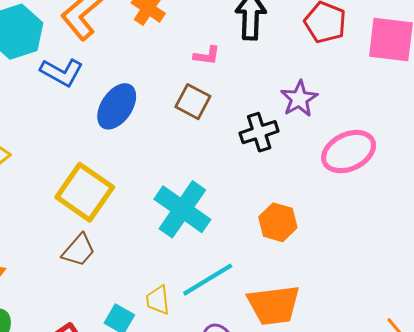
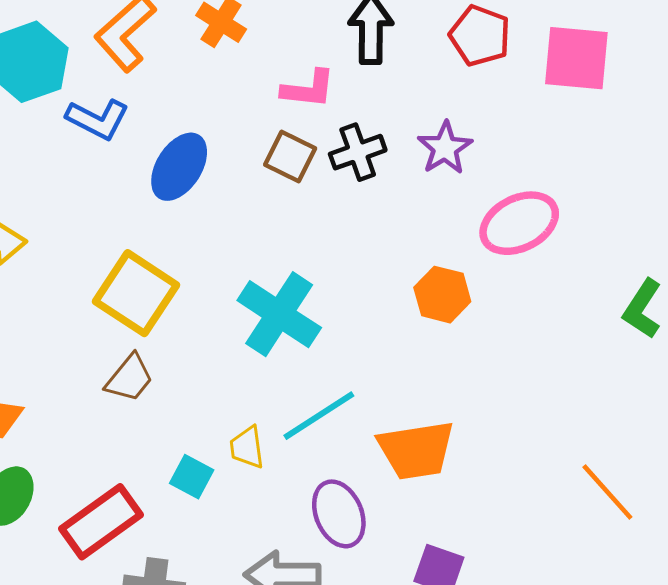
pink L-shape: (207, 56) -> (308, 89), size x1.4
black cross: (259, 132) -> (358, 152), moved
orange hexagon: (278, 222) -> (442, 295), moved

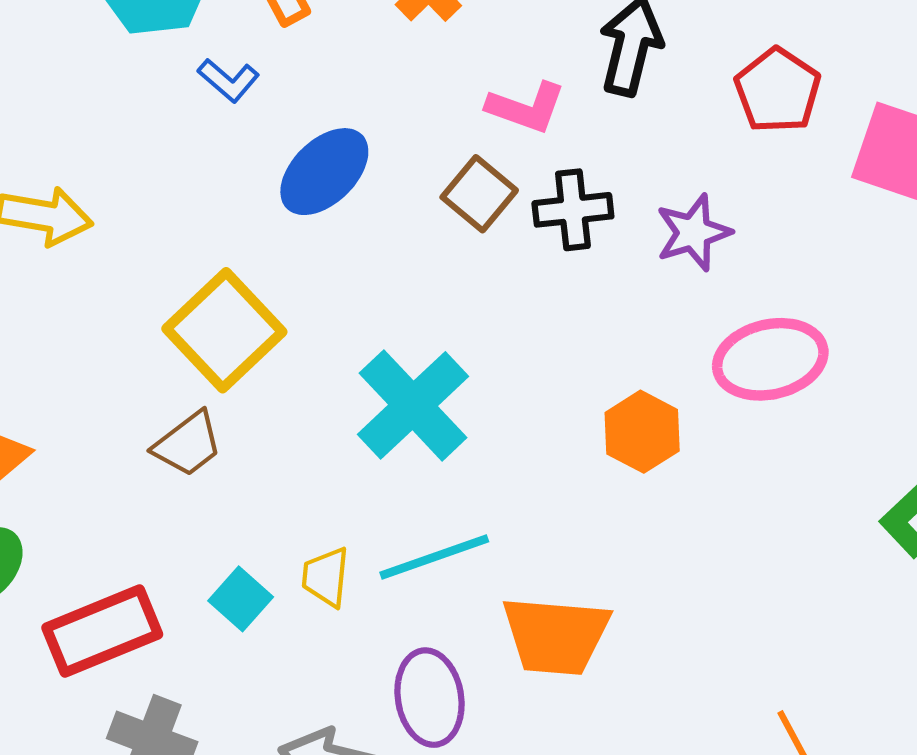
blue L-shape: (98, 119) -> (229, 80), size x0.7

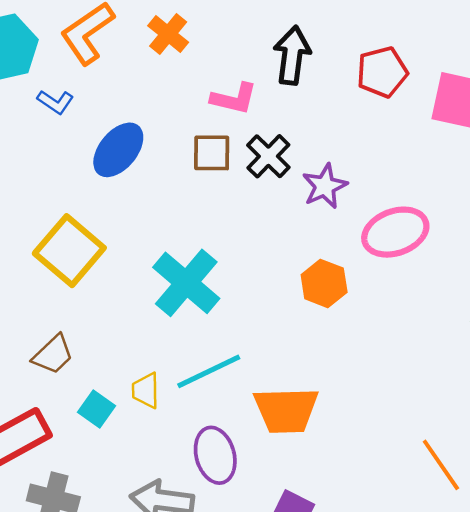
red pentagon: (778, 90) -> (382, 72), turned 30
brown square: (479, 194) -> (212, 153), turned -33
black cross: (573, 210) -> (268, 156), turned -33
purple star: (693, 233) -> (325, 186), moved
brown trapezoid: (188, 444) -> (53, 355), moved

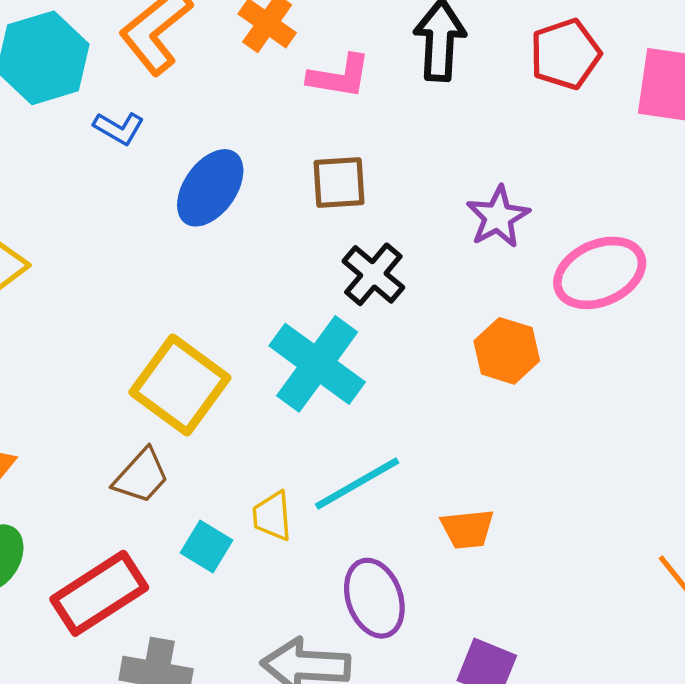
pink L-shape: (234, 99) -> (339, 76), moved
black cross: (268, 156) -> (373, 274), moved
yellow square: (69, 251) -> (180, 385), moved
orange trapezoid: (286, 410) -> (467, 529), size x0.6

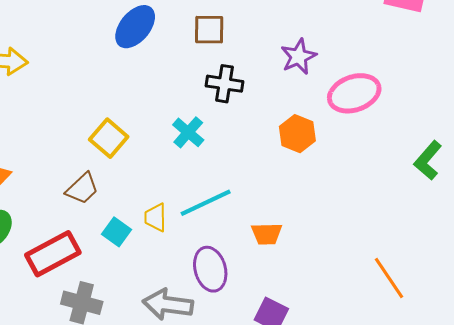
black cross: (373, 274) -> (225, 84), turned -36
cyan cross: (317, 364) -> (188, 132), size x0.6
yellow square: (180, 385) -> (109, 138), size x0.7

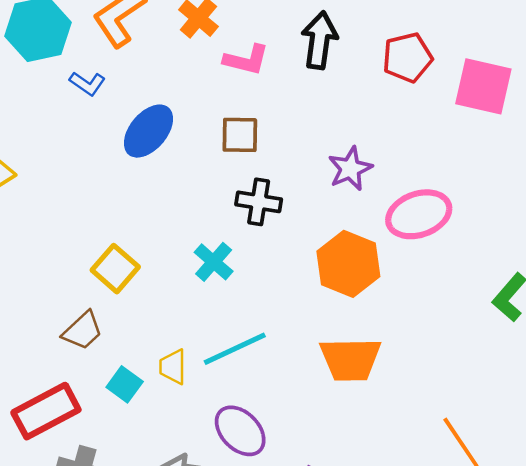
orange hexagon: (297, 134) -> (348, 264), size x1.4
orange trapezoid: (267, 234) -> (350, 359), moved, size x1.6
purple ellipse: (210, 269) -> (240, 431), turned -30

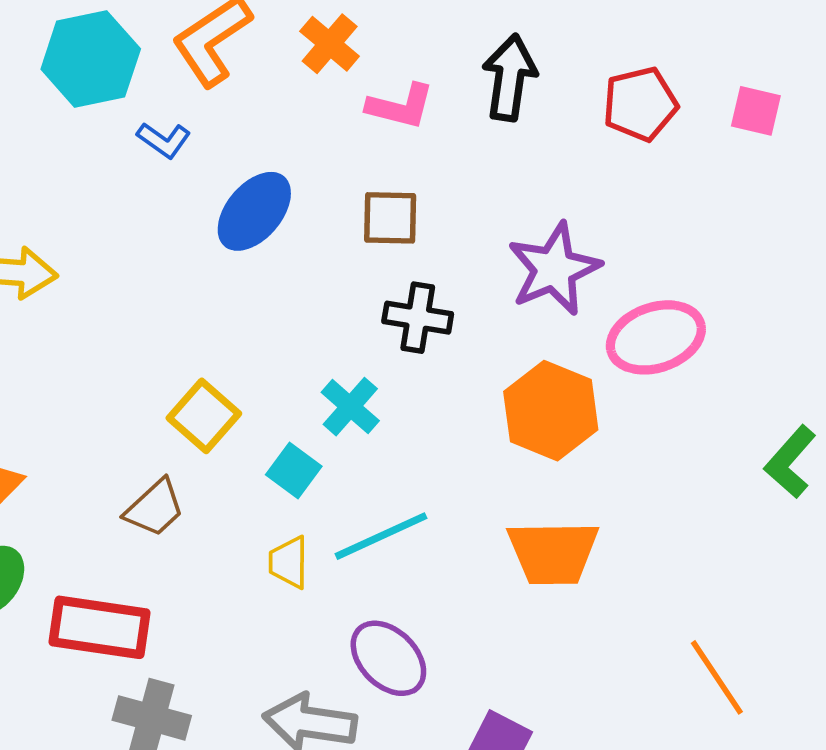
pink square: (483, 86) -> (756, 111), moved, size x0.6
purple star: (350, 169) -> (554, 269), size x1.4
cyan square: (125, 384) -> (294, 471), moved
red rectangle: (46, 411) -> (100, 627), turned 36

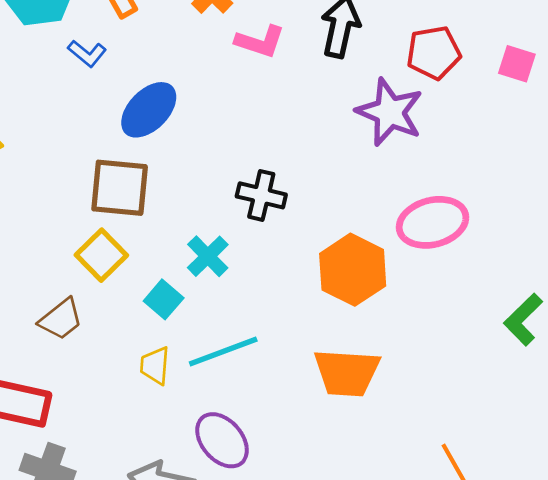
brown square: (390, 218) -> (120, 188), moved, size x1.4
purple star: (554, 269) -> (390, 112), moved, turned -30

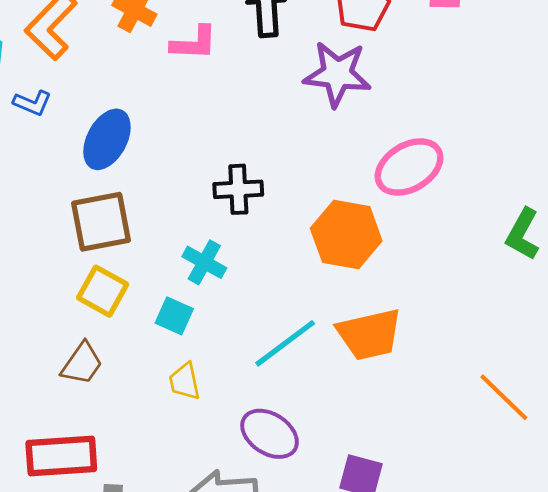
cyan line: (223, 351) -> (285, 343), moved

